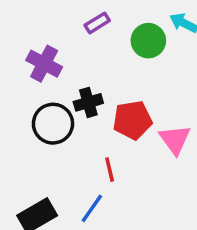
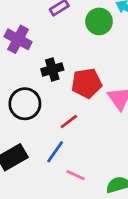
black circle: (53, 124) -> (25, 104), moved
red line: (110, 170) -> (69, 122), turned 66

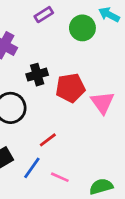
red line: (69, 122) -> (48, 140), moved
blue line: (55, 152) -> (32, 168), moved

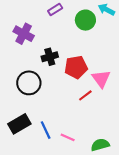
red line: (48, 140) -> (85, 95), moved
blue line: (32, 168) -> (46, 130), turned -60

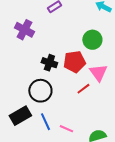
green circle: (85, 20) -> (92, 40), moved
black cross: (50, 57) -> (49, 63), moved, turned 35
black circle: (29, 83) -> (40, 91), moved

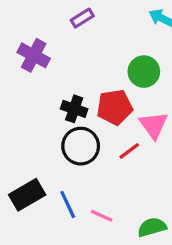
black circle: (40, 91) -> (81, 146), moved

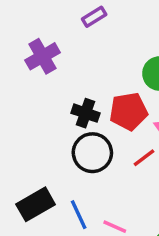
purple cross: (34, 55) -> (42, 56), turned 32

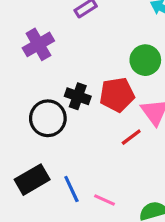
black circle: (92, 153) -> (48, 118), moved

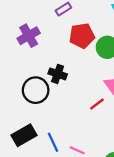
red pentagon: (117, 95) -> (82, 36), moved

